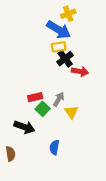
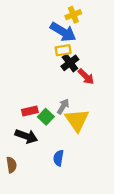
red arrow: (80, 71) -> (86, 77), turned 35
red rectangle: (35, 97) -> (30, 111), moved
yellow triangle: (71, 112) -> (77, 120), size x1.6

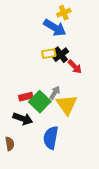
yellow rectangle: (63, 50) -> (49, 54), moved
green square: (46, 117) -> (40, 102), size x1.5
blue semicircle: (58, 158) -> (51, 138), size x1.6

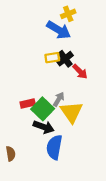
black arrow: (23, 119) -> (44, 127), moved

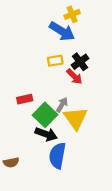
black cross: (65, 59) -> (80, 62), moved
red arrow: (80, 71) -> (74, 76), moved
red rectangle: (28, 104) -> (25, 99), moved
brown semicircle: (11, 154) -> (11, 162), turned 88

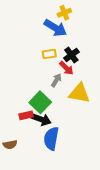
red rectangle: (25, 99) -> (26, 115), moved
gray arrow: (62, 105) -> (56, 80), moved
yellow triangle: (76, 118) -> (79, 93), moved, turned -45

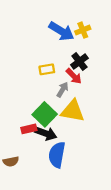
yellow cross: (64, 13) -> (83, 30), moved
yellow rectangle: (49, 54) -> (47, 69), moved
yellow triangle: (79, 93) -> (73, 111), moved

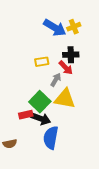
black cross: (79, 62) -> (71, 55), turned 35

